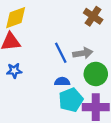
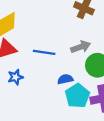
blue line: (61, 53) -> (44, 52), moved, turned -45

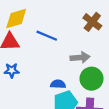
blue line: (44, 52) -> (47, 36), moved

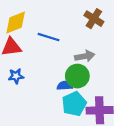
green circle: (92, 79) -> (77, 76), moved

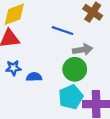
blue line: (49, 37) -> (62, 31), moved
blue semicircle: (65, 86) -> (34, 77), moved

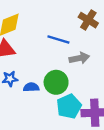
green circle: (75, 69) -> (56, 82), moved

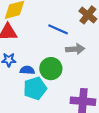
cyan pentagon: (69, 106) -> (35, 88), moved

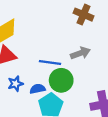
blue line: (58, 29) -> (50, 63), moved

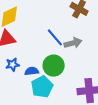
blue line: (50, 63) -> (55, 37), moved, turned 36

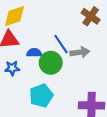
green circle: (54, 66) -> (51, 63), moved
blue semicircle: (32, 71) -> (34, 53), moved

